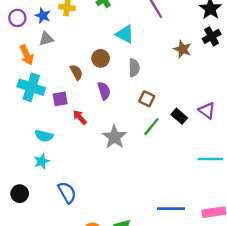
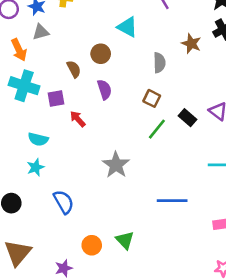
gray semicircle: (134, 68) -> (159, 63), moved
gray star: (114, 137) -> (116, 165), moved
blue line: (171, 209) -> (172, 201), moved

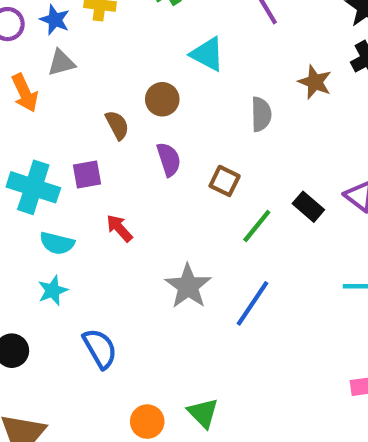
cyan cross: (24, 86) -> (33, 187), moved
brown square: (152, 98) -> (225, 181), moved
red arrow: (78, 119) -> (119, 228), moved
blue line: (172, 201) -> (253, 303), moved, turned -56

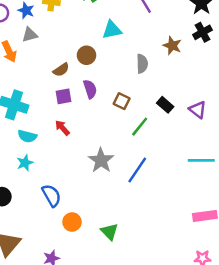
cyan triangle: (207, 54) -> (112, 30), turned -40
brown semicircle: (117, 125) -> (61, 70), turned 84
purple square: (87, 174) -> (64, 96), moved
black rectangle: (308, 207) -> (165, 105), moved
orange circle: (147, 422) -> (72, 222), moved

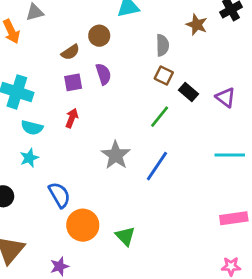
brown square: (122, 101) -> (164, 75), moved
red arrow: (62, 128) -> (72, 118), turned 63
orange circle: (72, 222) -> (83, 225), size x1.5

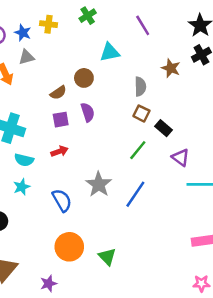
purple triangle: (226, 97) -> (181, 157), moved
red arrow: (72, 118) -> (59, 151), turned 49
blue semicircle: (59, 195) -> (62, 200), moved

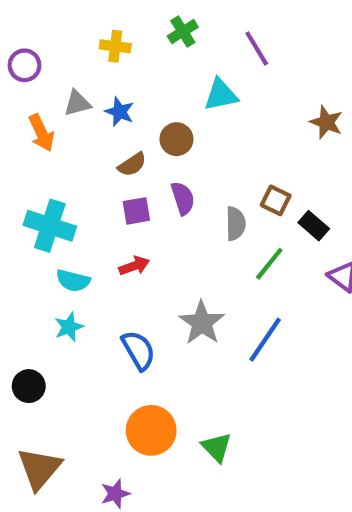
purple line: (143, 25) -> (257, 48), moved
blue star: (23, 33) -> (119, 112), moved
gray semicircle: (140, 87) -> (236, 224), moved

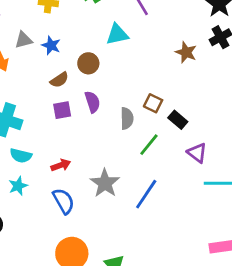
red arrow: (134, 266) -> (61, 165), moved

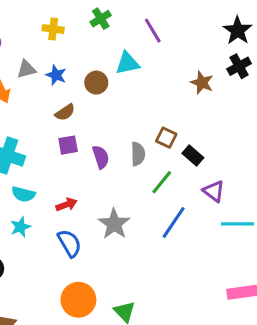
brown circle: (88, 63) -> (96, 83), moved
purple semicircle: (92, 102) -> (101, 157), moved
blue line: (146, 194) -> (174, 222), moved

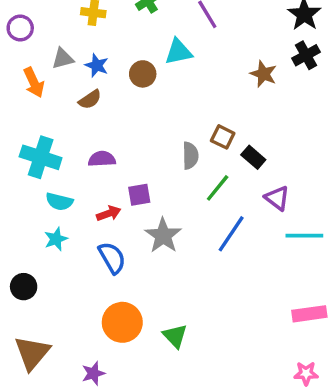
brown semicircle: (65, 112) -> (90, 99), moved
purple square: (68, 145) -> (139, 195), moved
purple semicircle: (101, 157) -> (102, 159), moved, turned -75

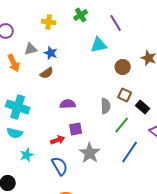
brown circle: (143, 74) -> (123, 67), moved
purple semicircle: (102, 159) -> (68, 104), moved
cyan semicircle: (59, 202) -> (15, 133), moved

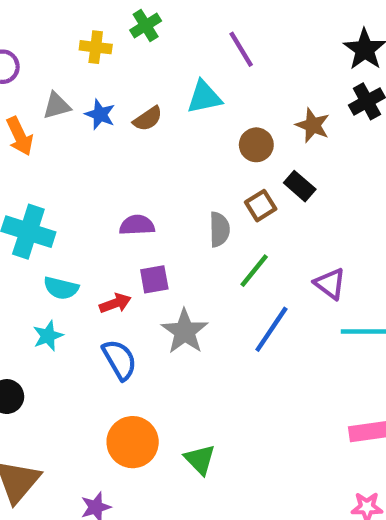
green cross: (81, 15) -> (146, 25), moved
brown semicircle: (47, 73) -> (148, 119), moved
brown square: (125, 95) -> (261, 206), turned 32
black rectangle: (143, 107) -> (300, 186), moved
cyan semicircle: (15, 133) -> (61, 288), moved

